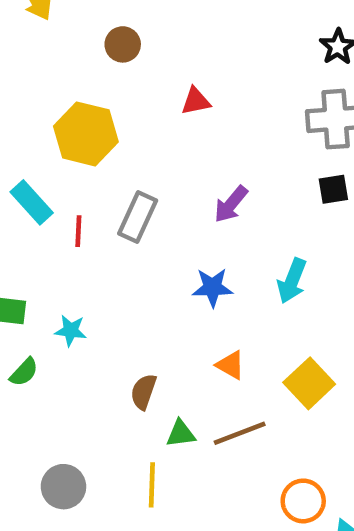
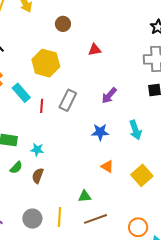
cyan arrow: (292, 281) -> (135, 130), turned -42
brown semicircle: (143, 392) -> (38, 176), moved
brown line: (240, 433) -> (95, 219), moved
yellow line: (152, 485) -> (60, 217), moved

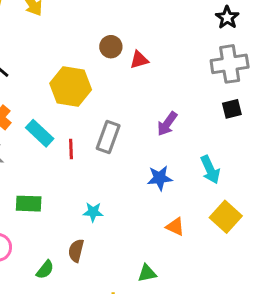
brown circle: (63, 24) -> (111, 47), moved
cyan star: (37, 150) -> (93, 212), moved
green semicircle: (16, 168) -> (45, 270), moved
yellow square: (142, 175) -> (226, 217), moved

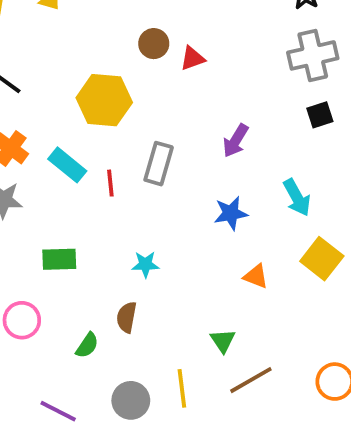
green triangle: (147, 273) -> (223, 341), turned -48

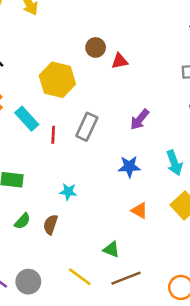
green triangle: (223, 341) -> (111, 249), turned -42
green semicircle: (87, 345) -> (22, 221), moved
yellow line: (182, 388) -> (80, 277), turned -55
gray circle: (131, 400) -> (28, 282), moved

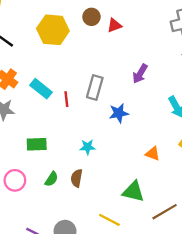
yellow hexagon: (57, 80) -> (53, 30), moved
blue star: (129, 167) -> (119, 113), moved
green triangle: (111, 249) -> (133, 192), size x1.5
brown line: (126, 278) -> (165, 212), moved

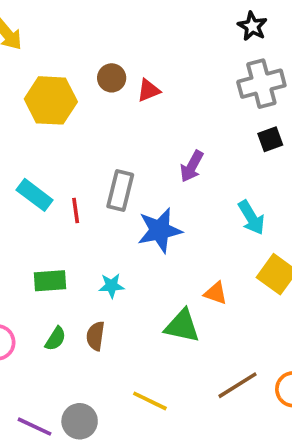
blue star: (119, 113) -> (160, 230), size x1.4
green rectangle: (37, 144) -> (50, 281), moved
green triangle: (133, 192) -> (182, 326), moved

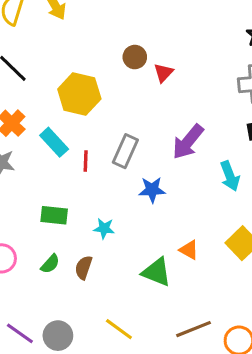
red triangle: (149, 90) -> (163, 73), turned -35
yellow hexagon: (51, 100) -> (79, 94), moved
purple arrow: (192, 166) -> (188, 142), size x1.4
cyan arrow: (251, 218) -> (230, 176), moved
blue star: (160, 230) -> (152, 190), size x0.7

